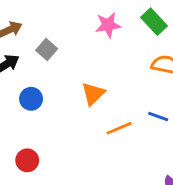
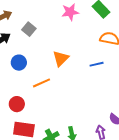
blue line: (158, 117) -> (97, 64), moved, turned -32
orange line: (119, 128) -> (41, 83), moved

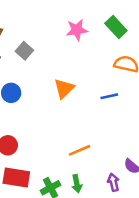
orange line: (41, 83) -> (80, 150), moved

